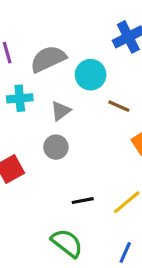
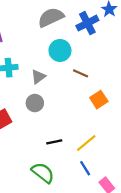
gray semicircle: (48, 59) -> (51, 17), moved
blue line: (125, 253) -> (85, 168), moved, turned -56

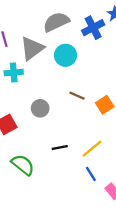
brown line: (81, 73) -> (77, 96), moved
gray triangle: (38, 77) -> (32, 48), moved, size x1.6
green semicircle: (43, 173) -> (23, 165), moved

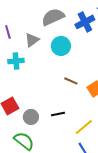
gray triangle: (32, 48) -> (32, 40), size x0.7
gray circle: (40, 108) -> (31, 117), moved
black line: (60, 147) -> (58, 114), moved

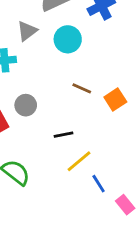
gray circle: (31, 117) -> (26, 105), moved
yellow line: (84, 127) -> (79, 161), moved

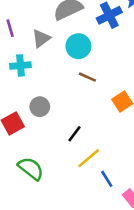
brown line: (82, 88) -> (87, 77), moved
black line: (64, 135) -> (75, 134), turned -42

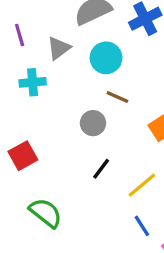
gray circle: (40, 107) -> (93, 123), moved
yellow line: (89, 158) -> (142, 185), moved

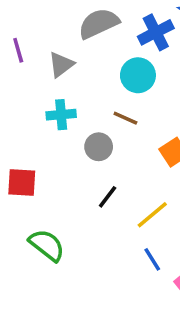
cyan circle: (106, 58) -> (138, 75), moved
cyan cross: (33, 82) -> (61, 115), moved
red square: (23, 156) -> (22, 183), turned 32

